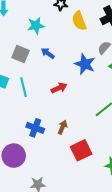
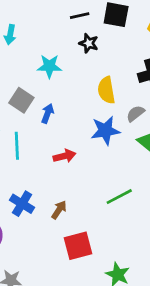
yellow semicircle: (79, 21) -> (106, 90), moved
blue arrow: (48, 53) -> (48, 113), moved, turned 64
blue star: (85, 64) -> (105, 131), turned 30

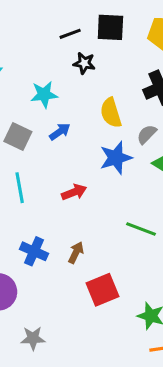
blue arrow: (48, 113) -> (60, 132), moved, turned 42
green line: (119, 197) -> (141, 229), turned 56

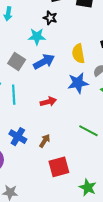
black star: (84, 63) -> (50, 18), moved
blue arrow: (60, 132) -> (44, 62), size x1.5

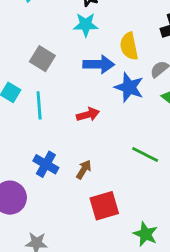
cyan star: (37, 36) -> (86, 25), moved
blue arrow: (44, 62) -> (99, 64), moved, turned 30
blue star: (78, 83) -> (129, 87), turned 30

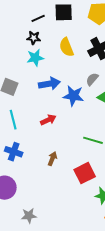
yellow semicircle: (129, 46) -> (66, 47), moved
blue cross: (46, 164) -> (14, 152), moved
red square: (104, 206) -> (85, 173), moved

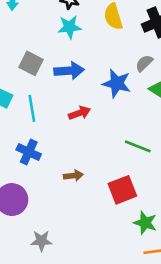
blue arrow: (49, 84) -> (69, 71), moved
brown arrow: (52, 159) -> (73, 176), moved, turned 56

